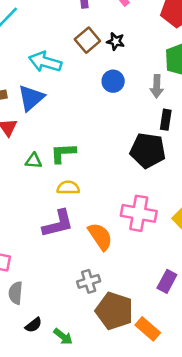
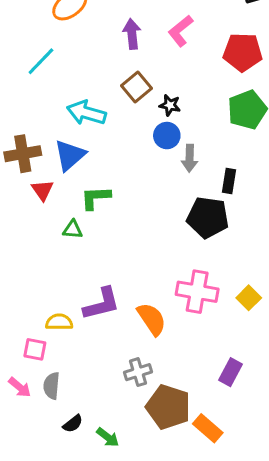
black star: (116, 41) -> (170, 105), moved
gray arrow: (157, 86) -> (190, 158), moved
green L-shape: (63, 153) -> (96, 198), moved
yellow semicircle: (68, 188) -> (59, 322), moved

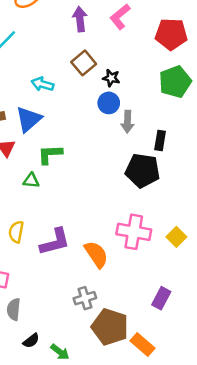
cyan arrow: (86, 113) -> (42, 84), size x0.7
yellow semicircle: (59, 322) -> (16, 232), moved, turned -80

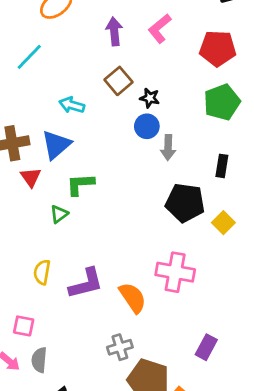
black rectangle: (160, 140) -> (222, 166), moved
green triangle: (31, 181) -> (59, 214), turned -42
yellow square: (176, 237) -> (223, 223), moved

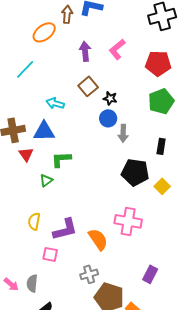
blue triangle: (56, 145) -> (44, 131), turned 40
pink square: (24, 326) -> (50, 254), moved

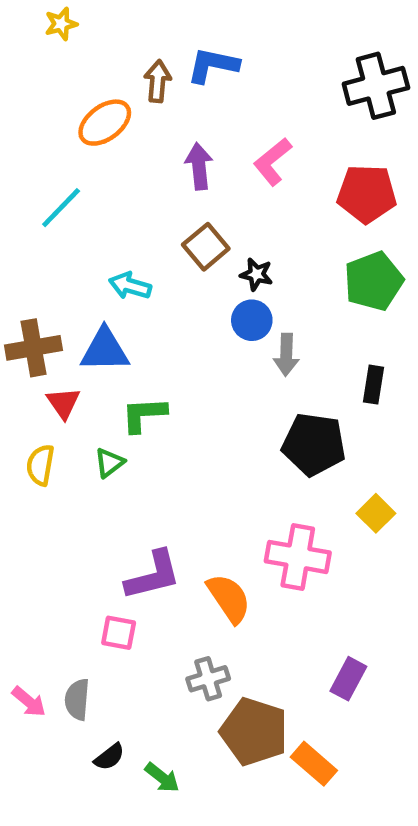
yellow square: (162, 186) -> (376, 513), moved
yellow semicircle: (34, 221) -> (40, 465), moved

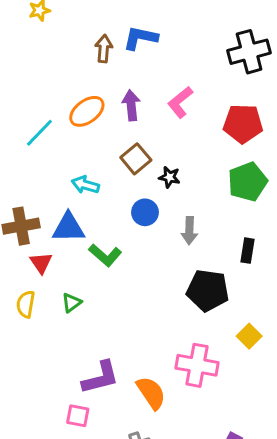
orange ellipse: (105, 123) -> (87, 111), moved
blue circle: (252, 320) -> (145, 212), moved
green L-shape: (144, 414) -> (105, 255), moved, turned -136

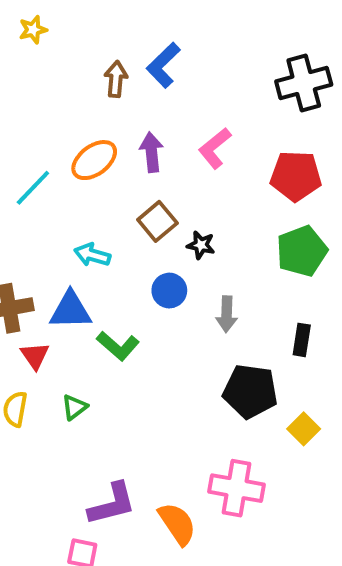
blue L-shape: (140, 38) -> (163, 65), turned -56
yellow square: (249, 336) -> (304, 429), moved

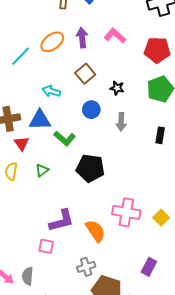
pink L-shape: (215, 148) -> (115, 36), turned 80
black star: (201, 245) -> (117, 88), moved
black pentagon: (250, 391) -> (90, 168), moved
yellow square: (304, 429) -> (161, 218), moved

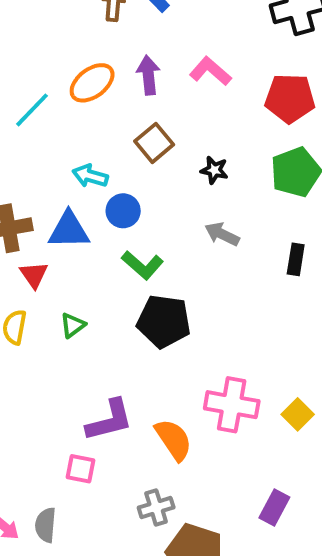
blue circle: (91, 110) -> (123, 211), moved
gray arrow: (121, 122) -> (222, 234), turned 114
green L-shape: (65, 138) -> (143, 265), moved

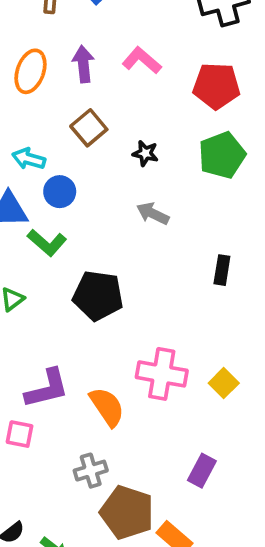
orange ellipse: (92, 83) -> (31, 71), turned -33
black rectangle: (296, 259) -> (222, 270), moved
green L-shape: (143, 265) -> (47, 243), moved

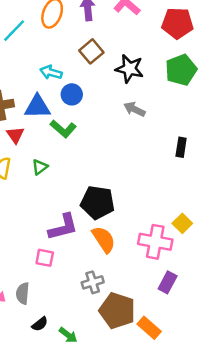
black star: (145, 153) -> (129, 69), size x1.6
black pentagon: (98, 296) -> (98, 203), moved
pink cross: (162, 374) -> (155, 242), moved

